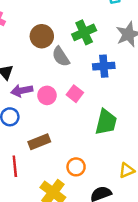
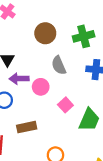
gray semicircle: (61, 57) -> (59, 65), moved
pink square: (75, 94) -> (65, 105), moved

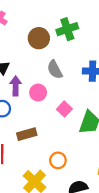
green cross: (84, 36) -> (67, 29), moved
purple arrow: (19, 79) -> (16, 86), turned 96

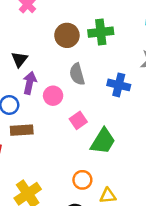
brown rectangle: (27, 134) -> (22, 130), moved
orange circle: (58, 160) -> (82, 180), moved

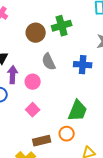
pink square: (78, 120) -> (33, 110), moved
brown rectangle: (22, 130) -> (42, 141), moved
orange circle: (82, 180) -> (67, 134), moved

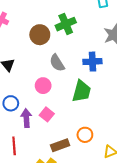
purple arrow: (13, 75) -> (26, 118), moved
green trapezoid: (78, 111) -> (82, 91), moved

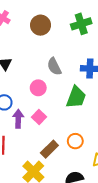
green cross: (66, 24) -> (81, 24), moved
brown circle: (40, 35) -> (41, 25), moved
brown rectangle: (60, 145) -> (49, 149), turned -30

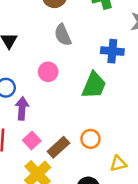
gray semicircle: (54, 66) -> (63, 35), moved
pink square: (39, 117) -> (32, 141), moved

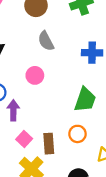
green trapezoid: (94, 85) -> (85, 100), moved
brown rectangle: (58, 147) -> (49, 144), turned -48

